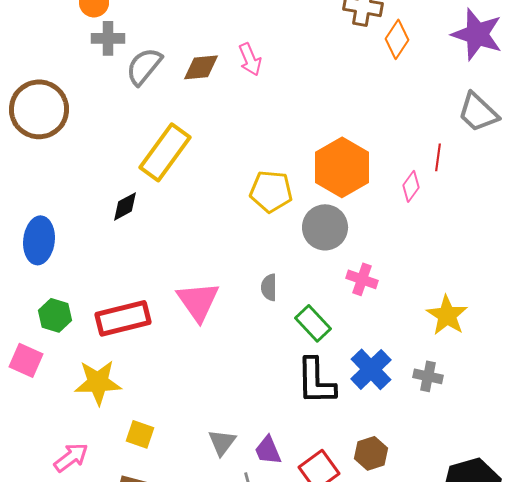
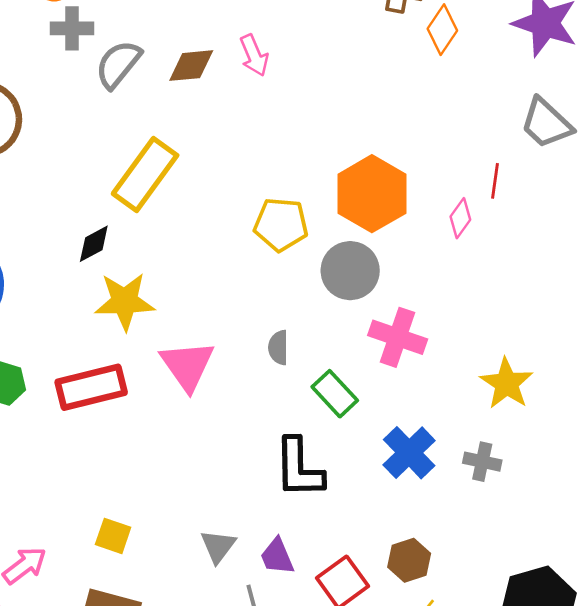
pink cross: (362, 279) -> (398, 337), size x1.4
black L-shape: (316, 381) -> (299, 468), moved
yellow star: (98, 382) -> (125, 301), moved

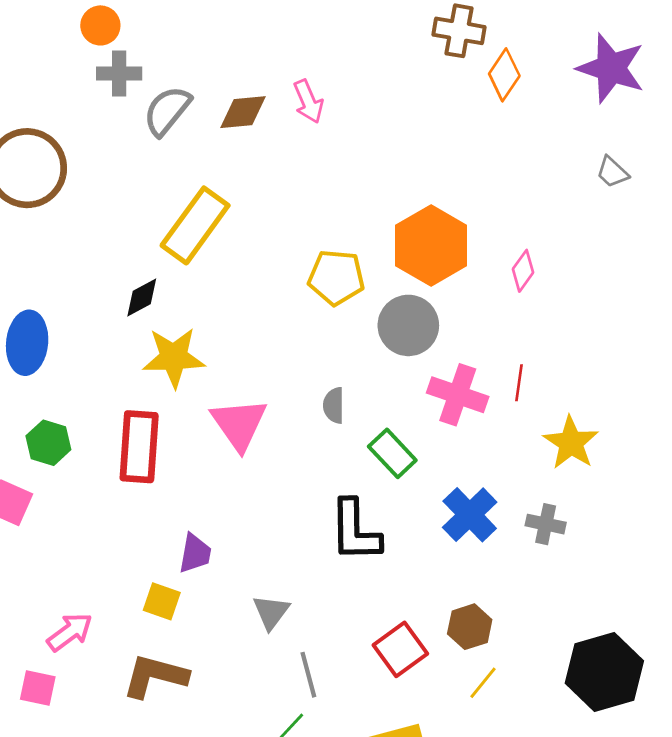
gray trapezoid: (546, 123) -> (612, 172), size x0.6
red line: (495, 181) -> (519, 383), moved
red rectangle: (91, 387) -> (139, 447), turned -72
purple trapezoid: (277, 556) -> (195, 553), moved, turned -147

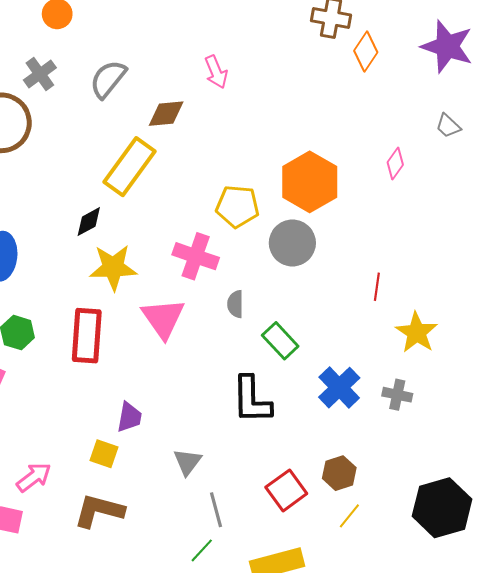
gray cross: (119, 73) -> (40, 74), moved, turned -36
brown diamond: (243, 112) -> (166, 114), moved
pink diamond: (523, 271) -> (395, 164), moved
pink cross: (458, 395) -> (196, 256), moved

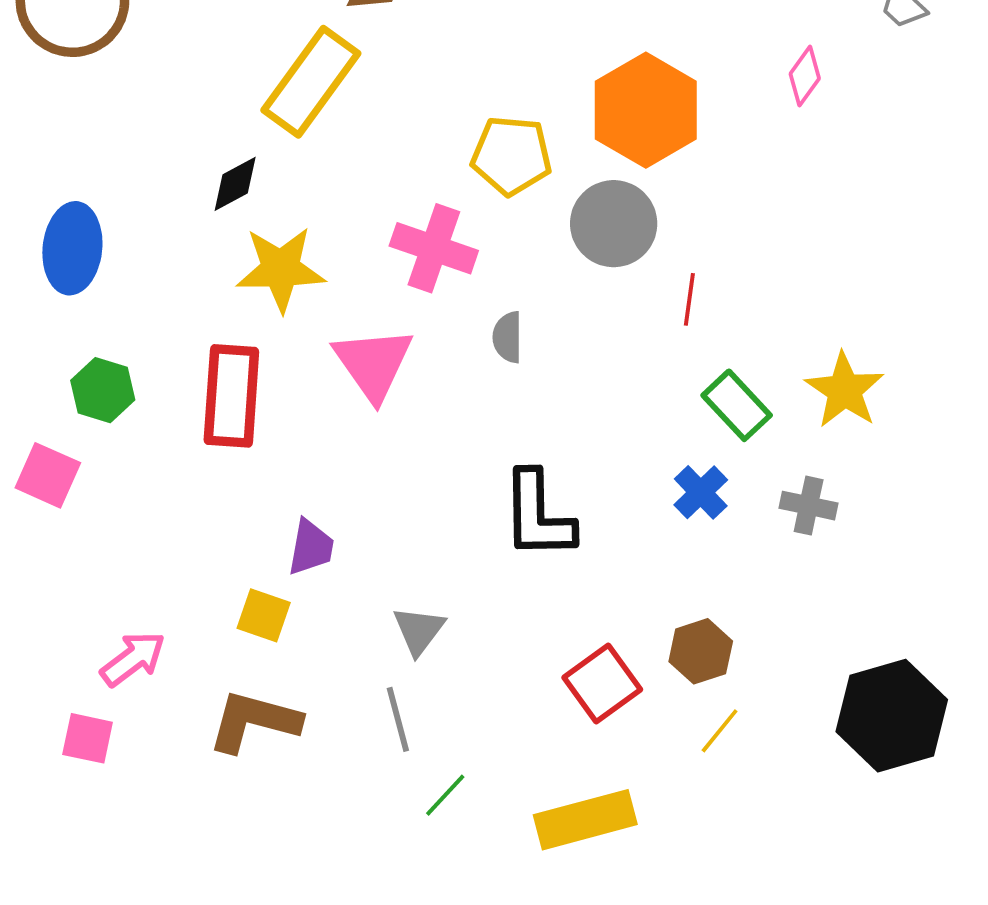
red line: (377, 287) -> (689, 299), moved
green rectangle: (280, 341) -> (737, 405), moved
blue cross: (339, 388) -> (701, 492), size x0.7
gray line: (216, 510) -> (398, 719), moved

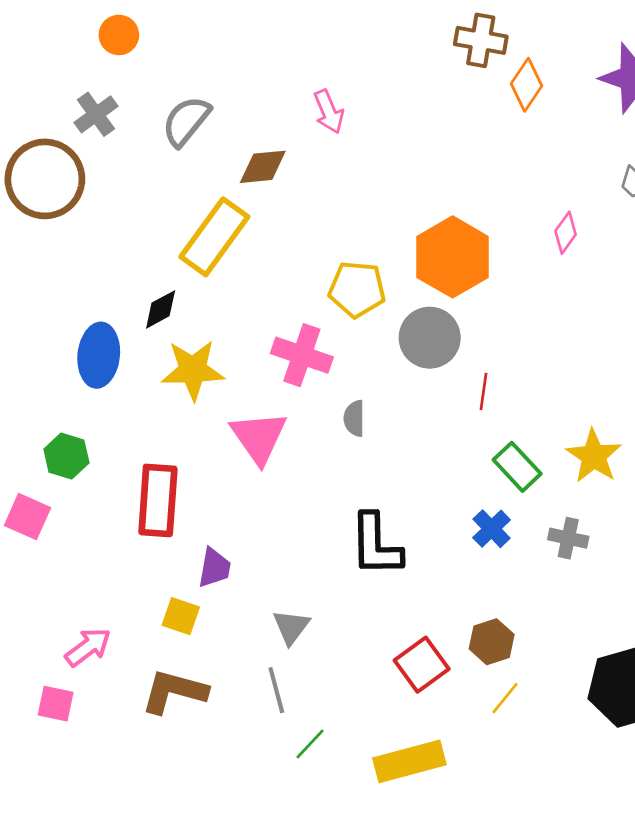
blue ellipse: (72, 248) -> (99, 355), moved
red rectangle: (231, 396) -> (158, 500), moved

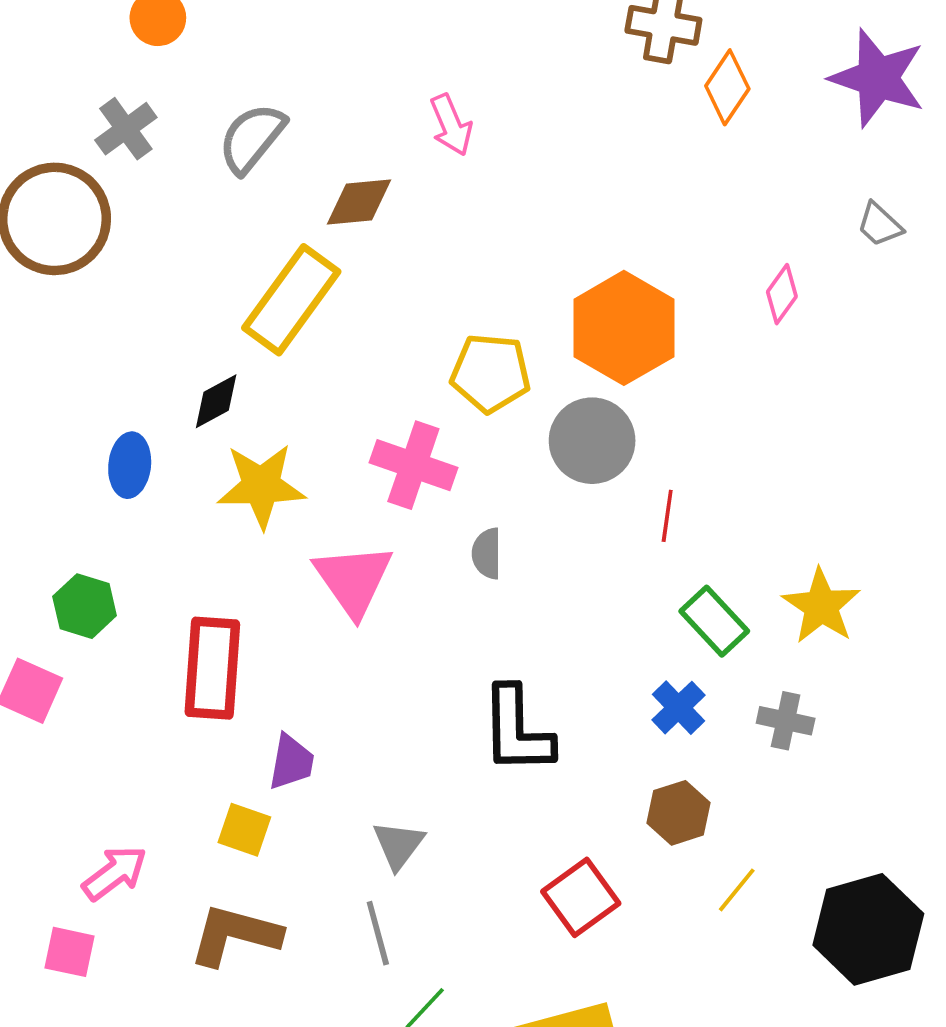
blue ellipse: (99, 355) -> (130, 465), size x0.7
brown hexagon: (492, 642) -> (678, 813), moved
yellow line: (505, 698) -> (737, 890), moved

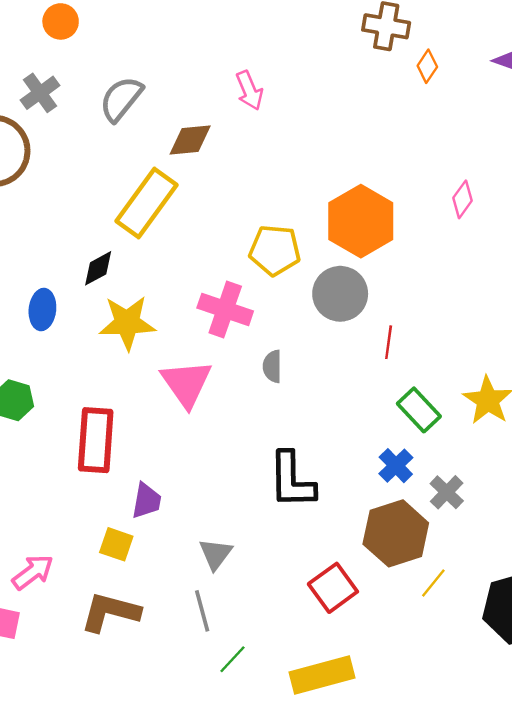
orange diamond: (727, 87) -> (427, 66), size x0.7
gray cross: (786, 721) -> (447, 492), moved, turned 32
brown hexagon: (678, 813) -> (396, 533), size x1.6

